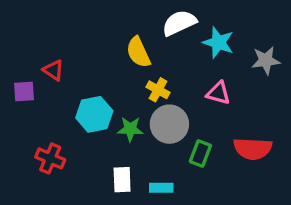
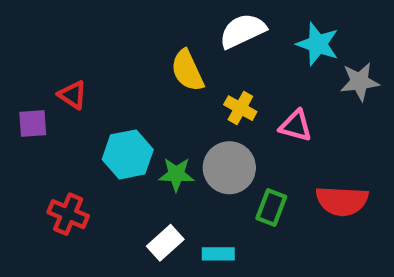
cyan star: (218, 42) -> (318, 44), moved
yellow cross: (158, 90) -> (240, 108), moved
white rectangle: (122, 180) -> (165, 243), turned 50

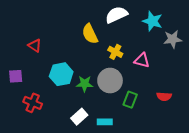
purple square: (33, 124) -> (16, 76), moved
red semicircle: (342, 201) -> (164, 96), size x0.6

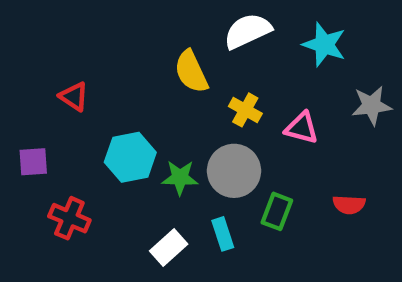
gray star: (173, 39) -> (372, 105), moved
cyan rectangle: (105, 122) -> (223, 234), moved, turned 72

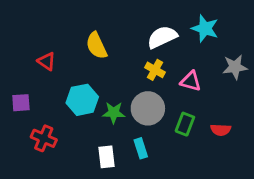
white semicircle: (248, 31) -> (162, 37), moved
yellow semicircle: (191, 72) -> (97, 46), moved
green rectangle: (277, 211) -> (185, 124), moved
white rectangle: (169, 247) -> (107, 157), turned -55

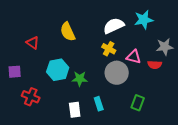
cyan star: (205, 28) -> (144, 20), turned -30
gray circle: (148, 108) -> (117, 73), moved
green rectangle: (185, 124) -> (138, 103), moved
red semicircle: (221, 130) -> (155, 65), moved

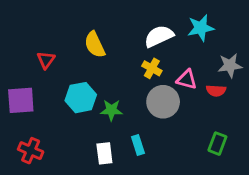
red triangle: (33, 43) -> (46, 60), turned 32
purple square: (15, 72) -> (21, 100), size x1.5
red cross: (31, 97) -> (31, 151), moved
green rectangle: (138, 103) -> (217, 144), moved

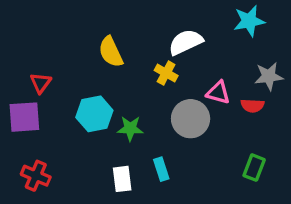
cyan star: (201, 28) -> (249, 21), moved
red triangle: (46, 60) -> (41, 83), moved
yellow cross: (152, 68) -> (166, 73), moved

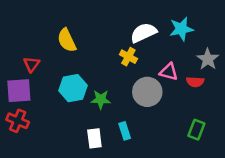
cyan star: (249, 21) -> (181, 29), moved
yellow semicircle: (111, 52) -> (67, 40), moved
gray star: (269, 76) -> (208, 59), turned -30
red cross: (36, 176) -> (18, 121), moved

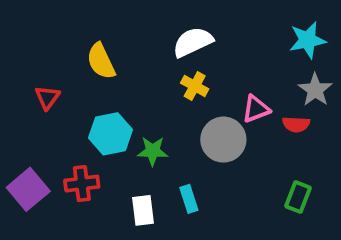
cyan star: (181, 29) -> (308, 40), moved
white semicircle: (144, 33) -> (193, 42), moved
pink triangle: (169, 72) -> (256, 109), turned -36
purple square: (19, 91) -> (28, 189), moved, turned -36
red cross: (18, 121) -> (82, 184), moved, turned -30

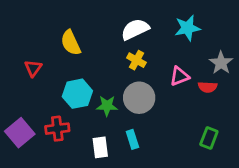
cyan star: (308, 40) -> (187, 28), moved
gray circle: (223, 140) -> (139, 98), moved

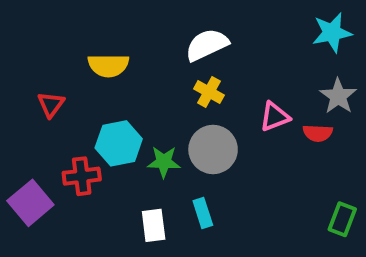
cyan star: (187, 28) -> (332, 33), moved
yellow semicircle: (71, 43) -> (108, 65), turned -65
red cross: (57, 129) -> (82, 176), moved
green rectangle: (209, 138) -> (342, 219), moved

